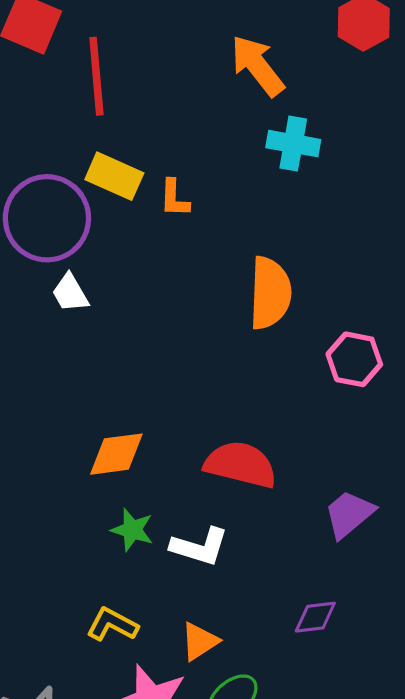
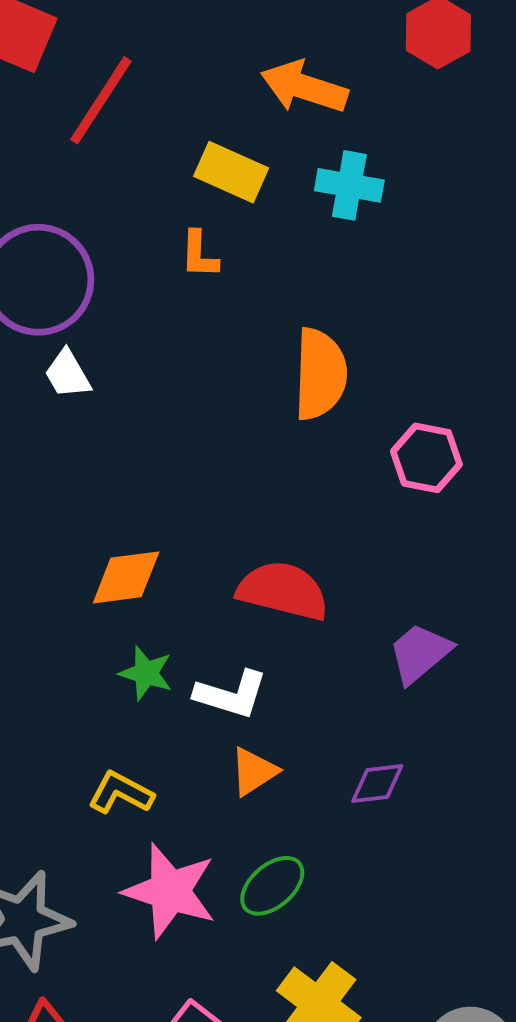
orange arrow: (257, 66) -> (304, 87), turned -34
red line: (96, 76) -> (101, 100), turned 38
yellow rectangle: (114, 176) -> (231, 172), moved
orange triangle: (200, 641) -> (254, 772), moved

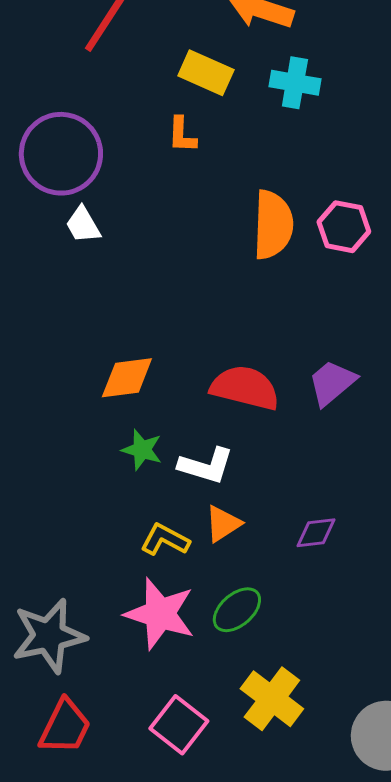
pink hexagon: (426, 458) -> (344, 227), moved
purple trapezoid: (420, 653) -> (332, 383), moved
yellow L-shape: (121, 793) -> (165, 540), moved

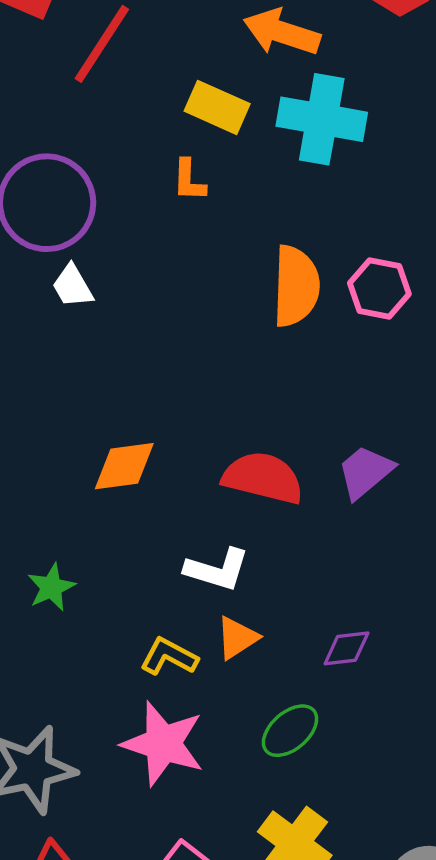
cyan cross: (295, 83) -> (322, 119), size x1.5
green star: (142, 450) -> (51, 587), moved, turned 30
green ellipse: (237, 610) -> (290, 731), moved

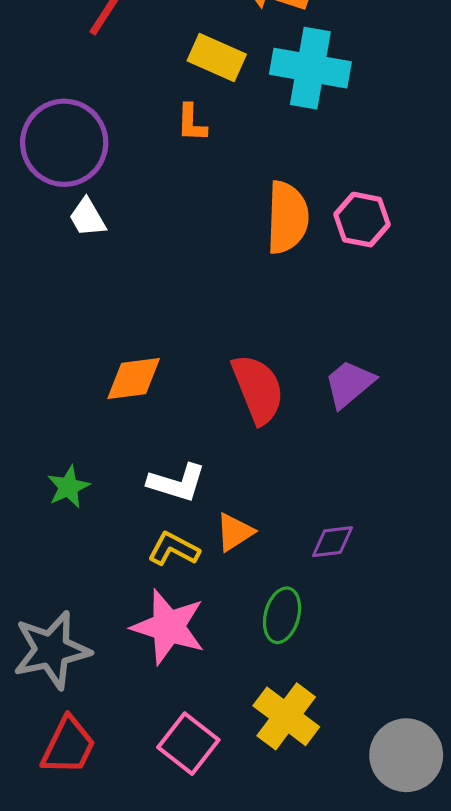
red semicircle: (263, 478) -> (258, 389), turned 54
white L-shape: (217, 570) -> (177, 483), moved
green ellipse: (290, 731) -> (282, 615), turned -34

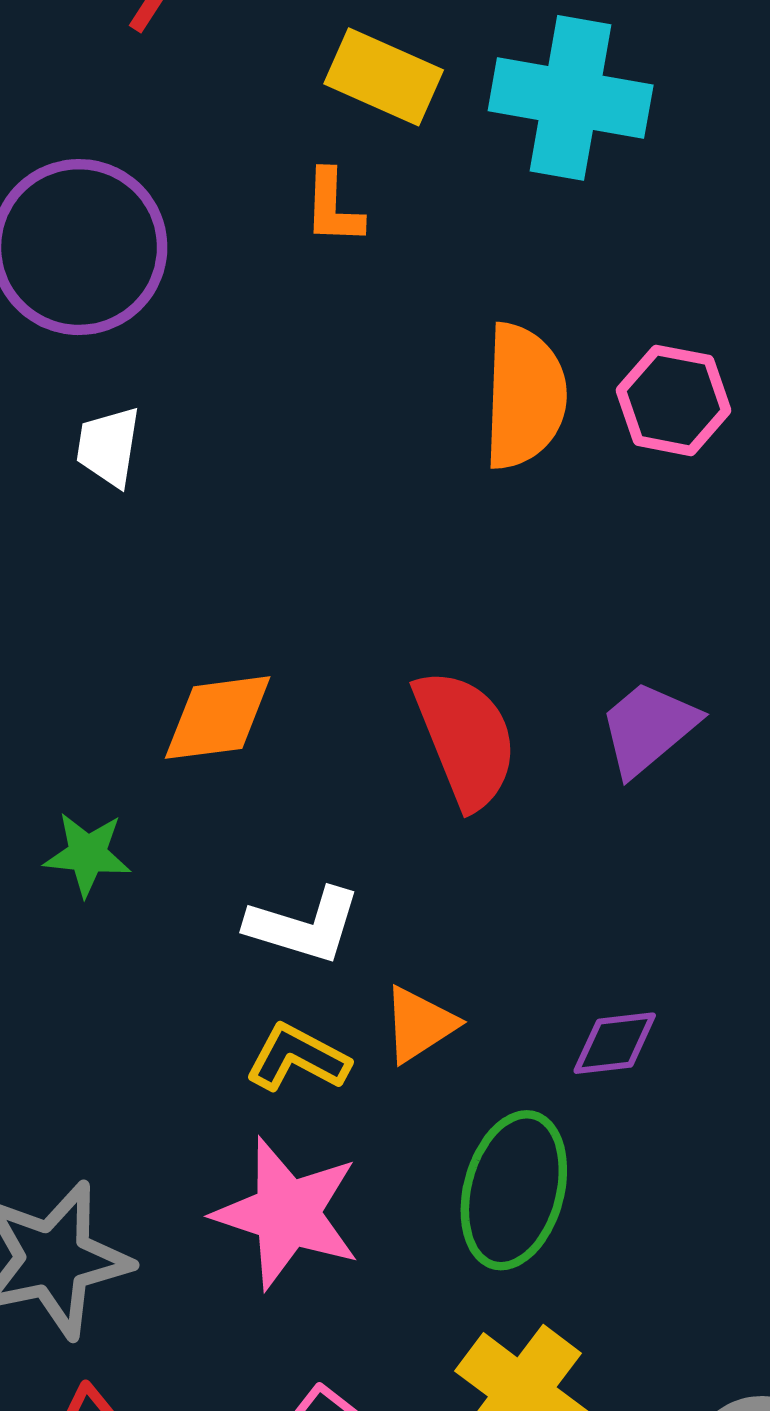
white trapezoid: (87, 217) -> (108, 447), moved, turned 39
green star: (68, 487) -> (87, 854), moved, turned 30
green ellipse: (282, 615) -> (514, 1190), size x1.4

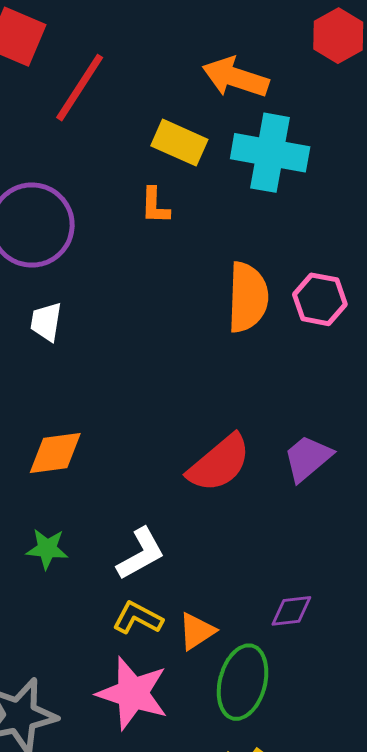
orange diamond: (218, 718) -> (55, 453), moved
red semicircle: (466, 739) -> (219, 463), turned 72
green star: (87, 854) -> (47, 549), moved
white L-shape: (304, 926) -> (141, 554), turned -46
orange triangle: (419, 1024) -> (197, 631), moved

